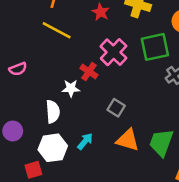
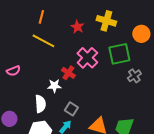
gray square: (116, 108) -> (71, 109), moved

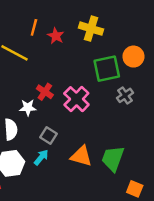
orange line: (41, 17) -> (34, 27), moved
orange circle: (141, 34) -> (133, 57), moved
pink cross: (87, 58) -> (76, 99), moved

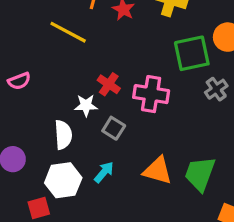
pink cross: (76, 99) -> (151, 94), turned -35
gray square: (48, 135) -> (114, 128), moved

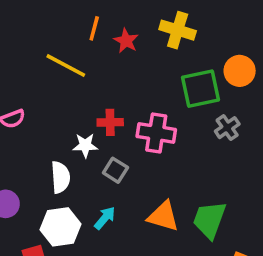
red cross: (109, 84) -> (110, 122), turned -35

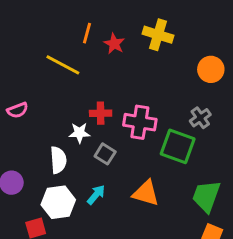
green square: (201, 89) -> (178, 146), moved, turned 32
green trapezoid: (209, 220) -> (206, 196), moved

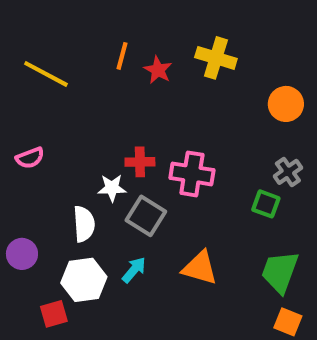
yellow line: (63, 65) -> (46, 74), moved
gray cross: (200, 118) -> (288, 172), moved
green square: (178, 146) -> (266, 204), moved, size x0.6
gray square: (105, 154) -> (146, 216), size x1.4

